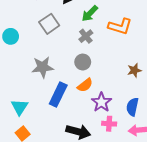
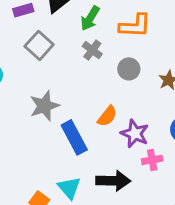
gray circle: (83, 62) -> (129, 69), moved
blue rectangle: (58, 95) -> (74, 137), turned -40
cyan triangle: (20, 107) -> (69, 188), moved

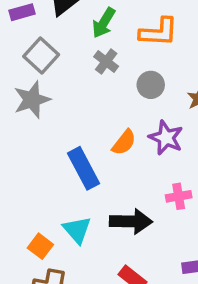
gray star: (44, 106) -> (32, 100), moved
purple star: (135, 134) -> (166, 138), moved

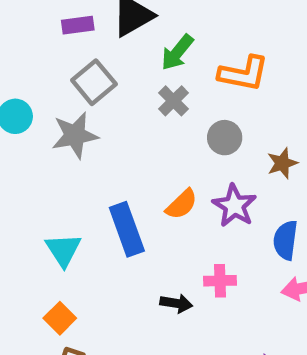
pink cross: (179, 196) -> (220, 281), moved
black arrow: (131, 221) -> (176, 303), size x0.6
cyan triangle: (77, 230) -> (63, 250), moved

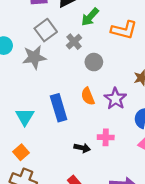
gray cross: (173, 101) -> (74, 42), moved
gray circle: (225, 138) -> (94, 62), moved
orange semicircle: (182, 204) -> (88, 96), turned 108

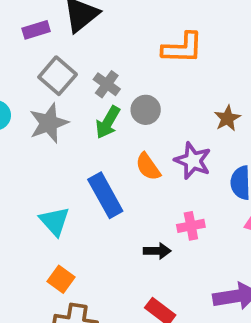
green arrow: (90, 17) -> (108, 122), moved

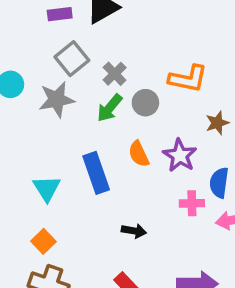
orange L-shape: (182, 48) -> (188, 79), moved
pink cross: (191, 226) -> (192, 203), moved

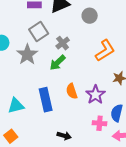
orange L-shape: (188, 79) -> (105, 50), turned -50
gray star: (57, 100) -> (27, 54), turned -30
gray circle: (145, 103) -> (90, 16), moved
cyan triangle: (47, 188) -> (16, 106), turned 42

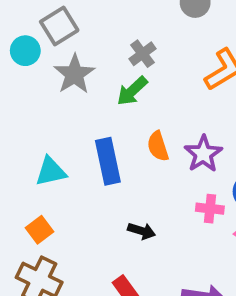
gray square: (39, 32) -> (59, 26), moved

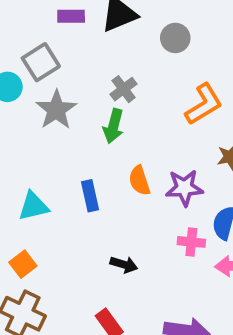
green arrow: (132, 91) -> (113, 126), turned -32
purple star: (203, 154) -> (184, 188), turned 30
blue rectangle: (108, 161) -> (90, 196), size x0.7

